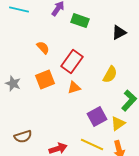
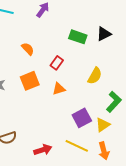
green rectangle: (80, 21) -> (78, 37), moved
red rectangle: (72, 62) -> (57, 63), size x0.6

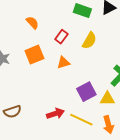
yellow semicircle: (95, 76) -> (89, 41), moved
yellow triangle: (103, 125) -> (107, 99), turned 35
red arrow: (43, 150) -> (55, 114), moved

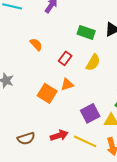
orange square: (34, 55) -> (47, 93), moved, turned -36
brown semicircle: (12, 112) -> (26, 138), moved

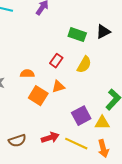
orange semicircle: (36, 44) -> (27, 74), moved, turned -48

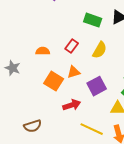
orange semicircle: (27, 74) -> (43, 51), moved
purple square: (81, 116) -> (97, 86), moved
red arrow: (50, 138) -> (72, 105), moved

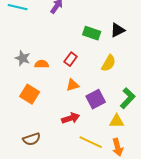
yellow semicircle: (100, 50) -> (109, 63), moved
gray star: (13, 68) -> (23, 58), moved
orange square: (54, 81) -> (30, 94), moved

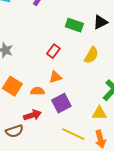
orange semicircle: (42, 64) -> (37, 91), moved
purple square: (96, 99) -> (61, 103), moved
red arrow: (71, 118) -> (32, 115), moved

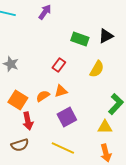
orange semicircle: (37, 91) -> (43, 96), moved, turned -32
red arrow: (32, 115) -> (28, 121), moved, turned 96
yellow line: (73, 134) -> (63, 148), moved

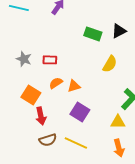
red rectangle: (59, 65) -> (50, 60), moved, turned 56
orange semicircle: (43, 96) -> (56, 83), moved
purple square: (67, 117) -> (80, 112), turned -30
brown semicircle: (20, 145) -> (48, 140), moved

